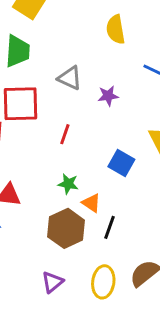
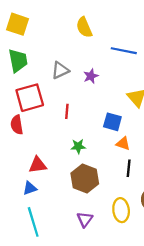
gray triangle: (70, 78) -> (60, 70), turned -36
orange triangle: (91, 203) -> (123, 144), moved
black line: (110, 227) -> (129, 168), moved

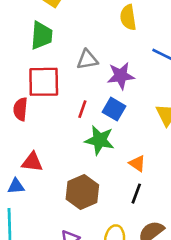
purple star: (91, 76) -> (121, 76), size x1.5
blue square: (112, 122) -> (114, 109), moved
green star: (78, 146) -> (99, 140), moved, size x1.6

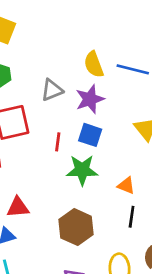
yellow semicircle: (128, 17) -> (94, 64), moved

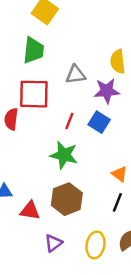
green star: (82, 170) -> (64, 155), moved
red triangle: (18, 207) -> (30, 211), moved

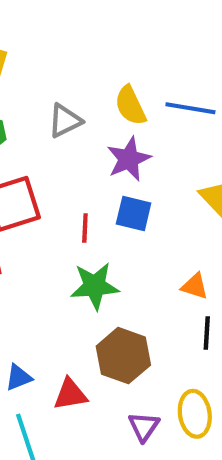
gray triangle: (76, 75) -> (65, 121), moved
purple triangle: (53, 243) -> (144, 427), moved

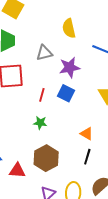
yellow semicircle: (130, 106) -> (69, 28), moved
gray triangle: (65, 121) -> (44, 53), moved
green star: (95, 286) -> (40, 123), size x0.6

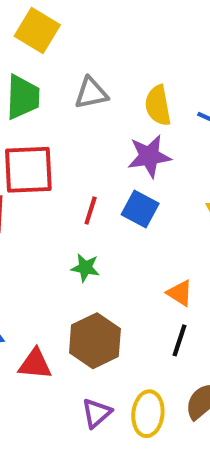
yellow semicircle: (69, 28) -> (158, 106), moved
gray triangle: (44, 53) -> (91, 93), moved

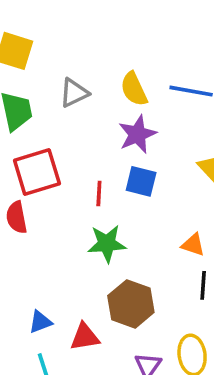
green star: (85, 268) -> (107, 244), size x1.5

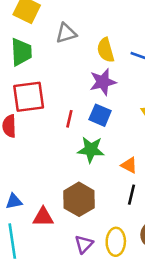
gray triangle: (74, 93) -> (66, 33), moved
green star: (107, 244) -> (91, 150), moved

